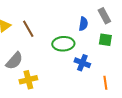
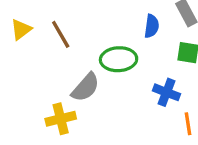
gray semicircle: (14, 61) -> (85, 87), moved
blue cross: (82, 63) -> (167, 92), moved

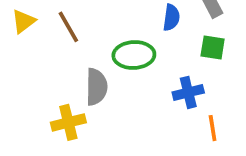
gray semicircle: (85, 87) -> (96, 87), turned -40
blue cross: (167, 92) -> (188, 92), turned -35

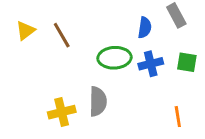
green square: (213, 48) -> (187, 62), moved
gray semicircle: (96, 87) -> (98, 101), moved
blue cross: (188, 92) -> (151, 64), moved

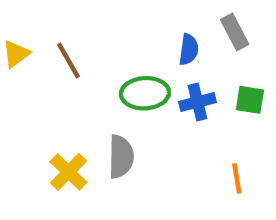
yellow cross: (62, 112) -> (68, 172), turned -32

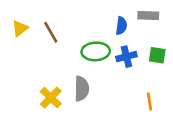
gray rectangle: (235, 32) -> (148, 15), turned -60

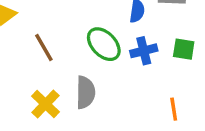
brown line: (51, 32) -> (44, 47), moved
green ellipse: (96, 51) -> (104, 44), turned 48

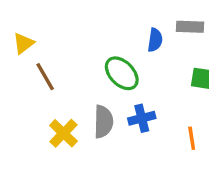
brown line: (44, 47) -> (45, 77), moved
blue cross: (144, 51) -> (142, 118), moved

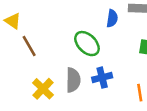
yellow triangle: (23, 43) -> (13, 21), turned -48

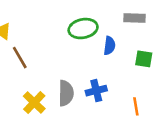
blue semicircle: (112, 18) -> (109, 46), moved
green ellipse: (87, 44) -> (83, 29), moved, turned -56

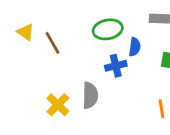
brown line: (20, 58) -> (52, 43), moved
blue cross: (96, 91) -> (116, 66), moved

